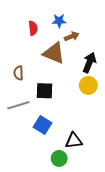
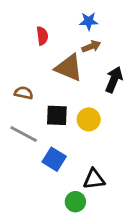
blue star: (59, 21) -> (89, 21), moved
brown semicircle: (18, 73) -> (24, 93), turned 104
yellow circle: (88, 85) -> (89, 119), moved
gray line: (18, 105) -> (24, 134), turned 45

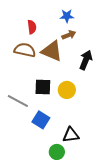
brown semicircle: (24, 93) -> (25, 50), moved, size x1.5

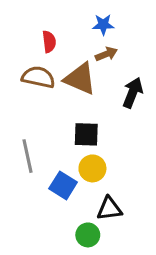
black square: (43, 87) -> (86, 134), moved
yellow circle: (67, 90) -> (92, 168), moved
gray line: (18, 101) -> (27, 156), turned 50

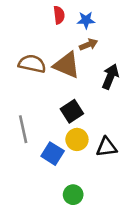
red semicircle: (49, 42) -> (59, 15), moved
black square: (86, 134) -> (72, 111), turned -35
black triangle: (109, 209) -> (106, 147), moved

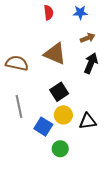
blue star: (86, 20) -> (80, 13), moved
brown arrow: (89, 44) -> (88, 38), moved
brown semicircle: (32, 64) -> (17, 63), moved
green circle: (73, 195) -> (60, 149), moved

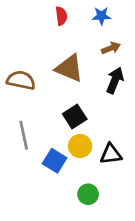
green circle: (60, 149) -> (88, 194), moved

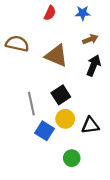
red semicircle: (61, 16) -> (50, 13), turned 32
brown semicircle: (21, 80) -> (17, 44), moved
gray line: (24, 135) -> (31, 104), moved

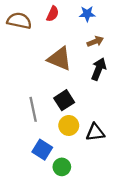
brown semicircle: (17, 44) -> (19, 21), moved
blue square: (44, 131) -> (42, 150), moved
green circle: (72, 158) -> (62, 167), moved

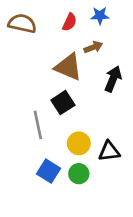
red semicircle: (53, 14) -> (70, 22), moved
brown arrow: (95, 41) -> (93, 47), moved
black square: (64, 100) -> (63, 103), moved
green circle: (62, 167) -> (79, 174), moved

